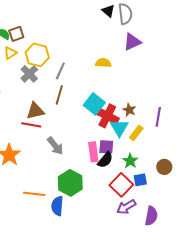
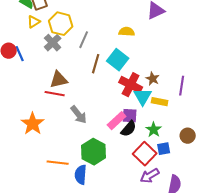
brown line: (59, 95) -> (96, 64), moved
cyan square: (94, 104) -> (118, 60), moved
yellow rectangle: (136, 133) -> (160, 102), turned 63
pink rectangle: (93, 152) -> (117, 121), turned 54

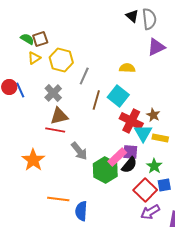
gray cross: (53, 43) -> (53, 93), moved
green hexagon: (94, 152) -> (105, 170), moved

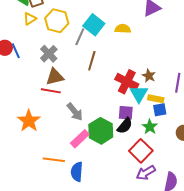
cyan square: (118, 96) -> (94, 25), moved
pink rectangle: (117, 157) -> (80, 139), moved
blue square: (164, 185) -> (160, 110), moved

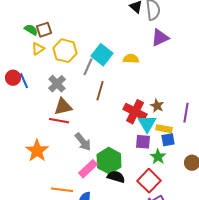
purple square: (126, 113) -> (143, 142), moved
black semicircle: (125, 126) -> (116, 177), moved, turned -114

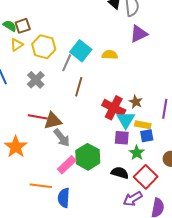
brown triangle: (63, 107) -> (53, 121), moved
black semicircle: (116, 177) -> (120, 173), moved
red square: (149, 181) -> (146, 177), moved

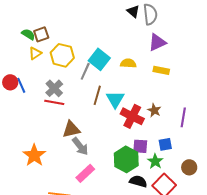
red line: (38, 117) -> (54, 102), moved
cyan triangle: (126, 120) -> (115, 99), moved
yellow rectangle: (143, 125) -> (161, 70), moved
green hexagon: (88, 157) -> (126, 159), moved

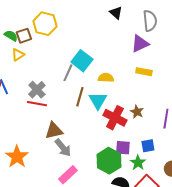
gray semicircle: (150, 14) -> (150, 21), moved
yellow hexagon: (62, 55) -> (45, 24), moved
yellow semicircle: (128, 63) -> (106, 78), moved

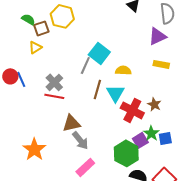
green semicircle: (11, 36) -> (28, 19), moved
purple square: (123, 148) -> (140, 140), turned -35
green star: (138, 163) -> (151, 133), moved

